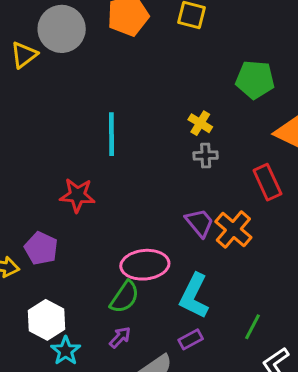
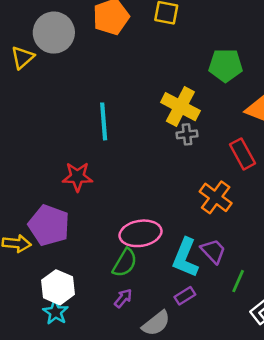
yellow cross: (200, 123) -> (180, 107), size x1.8
purple trapezoid: (199, 223) -> (213, 251), moved
purple pentagon: (41, 248) -> (49, 225), size x1.4
cyan star: (66, 351) -> (56, 312), moved

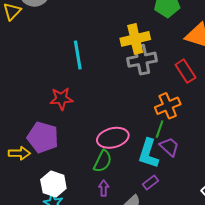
yellow cross: (180, 107) -> (135, 39), turned -36
gray cross: (187, 134) -> (142, 60), size x1.8
orange cross: (216, 197) -> (168, 106), turned 35
green line: (238, 281) -> (160, 129), moved
purple arrow: (123, 298) -> (104, 188), turned -35

